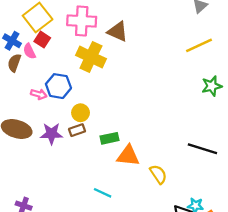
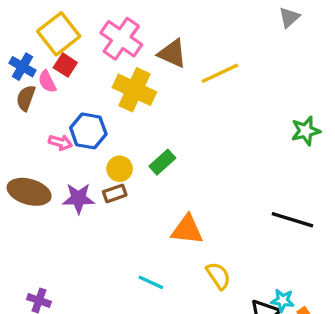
pink cross: (82, 21) -> (121, 39), turned 32
yellow line: (199, 45) -> (220, 73), moved
green rectangle: (110, 138) -> (162, 162), moved, turned -30
yellow semicircle: (158, 174) -> (218, 276), moved

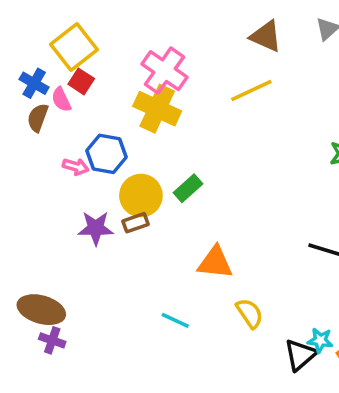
pink cross: (121, 39) -> (164, 71), moved
brown triangle: (172, 54) -> (266, 36), moved
yellow circle: (120, 169) -> (141, 196), size x1.5
brown ellipse: (29, 192) -> (41, 310), moved

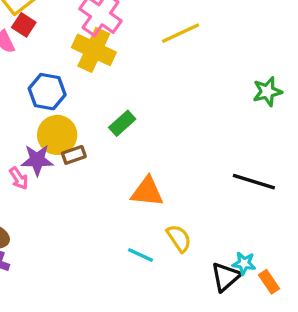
pink arrow: (76, 167) -> (19, 178), moved, turned 40
yellow circle: (141, 196) -> (57, 135), moved
cyan line: (175, 320) -> (141, 255), moved

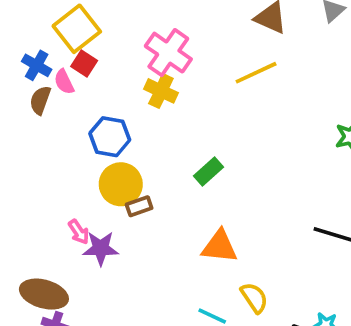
yellow cross: (94, 50) -> (161, 91), size x0.7
green rectangle: (122, 123) -> (209, 171), moved
purple star: (37, 160) -> (101, 248), moved

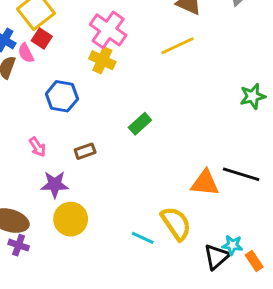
yellow circle: (121, 184) -> (71, 219), moved
pink arrow: (79, 232) -> (37, 147), moved
orange triangle: (220, 246) -> (205, 183), moved
yellow semicircle: (254, 298) -> (176, 223), size x1.4

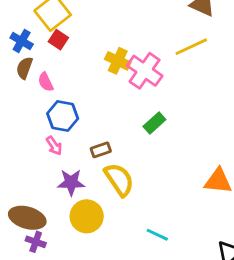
pink cross: (108, 30) -> (145, 71), moved
pink semicircle: (26, 53) -> (46, 82), moved
blue hexagon: (62, 96) -> (63, 116), moved
yellow semicircle: (176, 223) -> (119, 180), moved

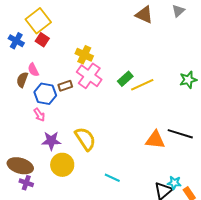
yellow line: (191, 47) -> (142, 85), moved
brown semicircle: (24, 68) -> (22, 80), moved
pink cross: (145, 71) -> (89, 76), moved
green rectangle: (154, 123) -> (125, 79), moved
brown rectangle: (101, 150) -> (65, 86), moved

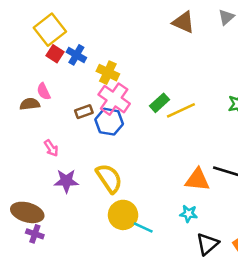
blue cross: (16, 41) -> (76, 55), moved
brown semicircle: (22, 80) -> (30, 104), turned 63
blue hexagon: (45, 94) -> (109, 122), moved
yellow circle: (62, 165) -> (123, 215), moved
cyan star: (174, 183) -> (189, 214), moved

